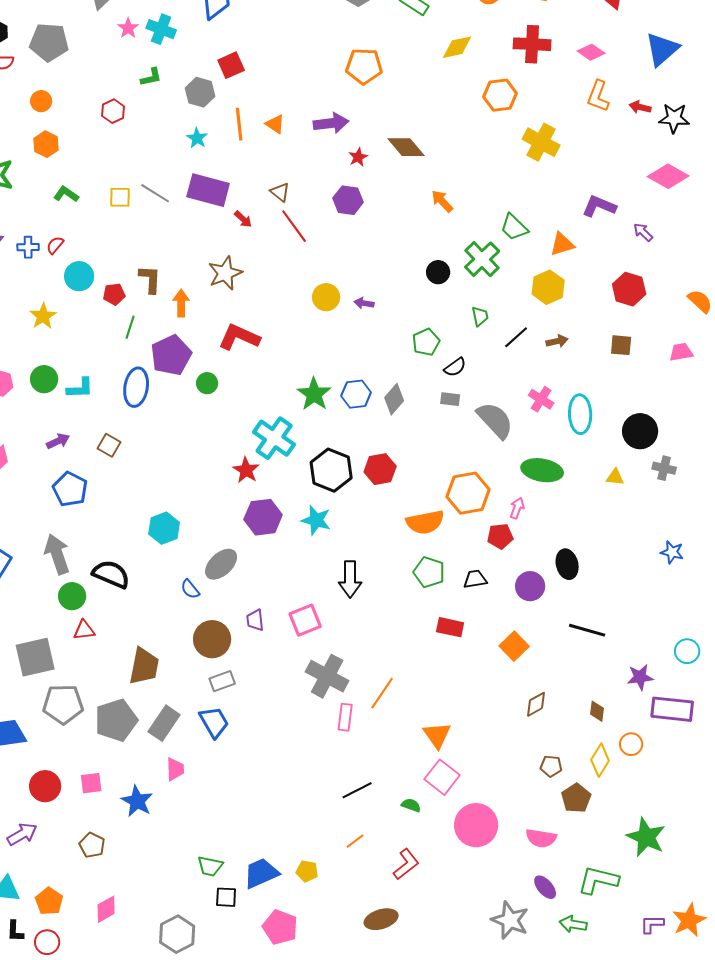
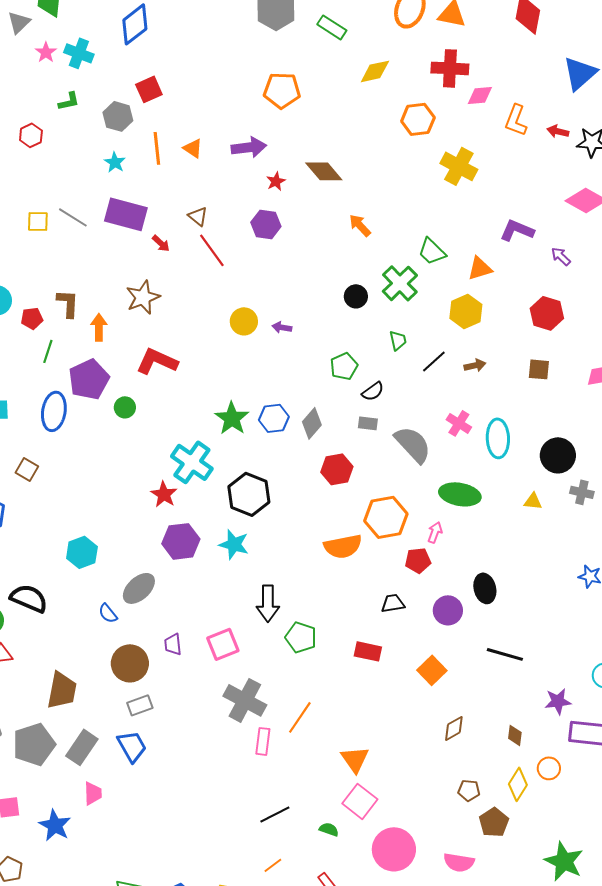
pink diamond: (591, 52) -> (480, 95), moved, turned -40
red hexagon: (380, 469) -> (337, 469), moved
green pentagon: (429, 572) -> (301, 637), moved

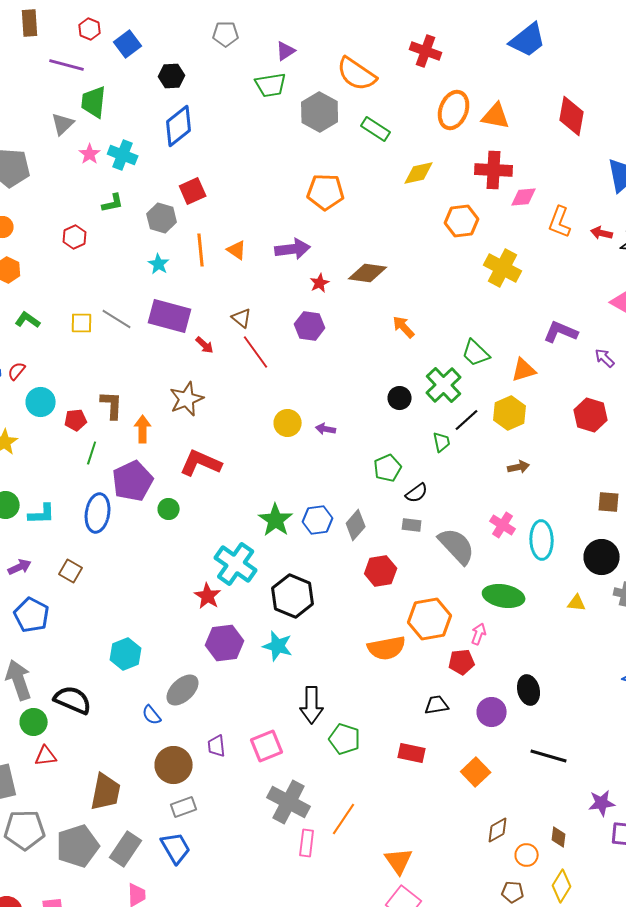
brown diamond: (324, 171) -> (368, 273), turned -42
black line: (434, 361) -> (467, 420), moved
brown square: (539, 369) -> (609, 502), moved
orange circle: (549, 768) -> (527, 855), moved

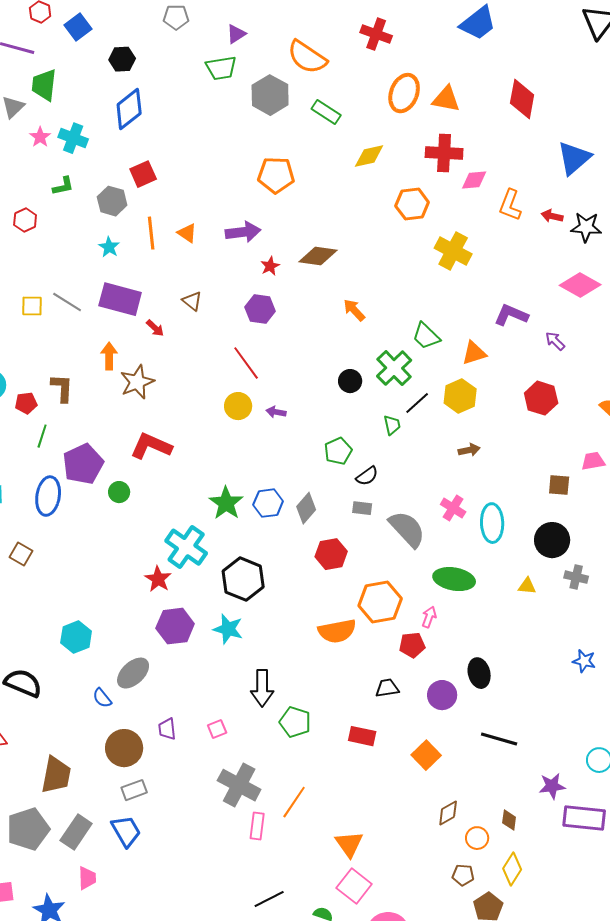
red line: (256, 352) -> (246, 363), moved
orange arrow: (143, 429) -> (109, 356), moved
pink square: (267, 746) -> (217, 729), size x0.6

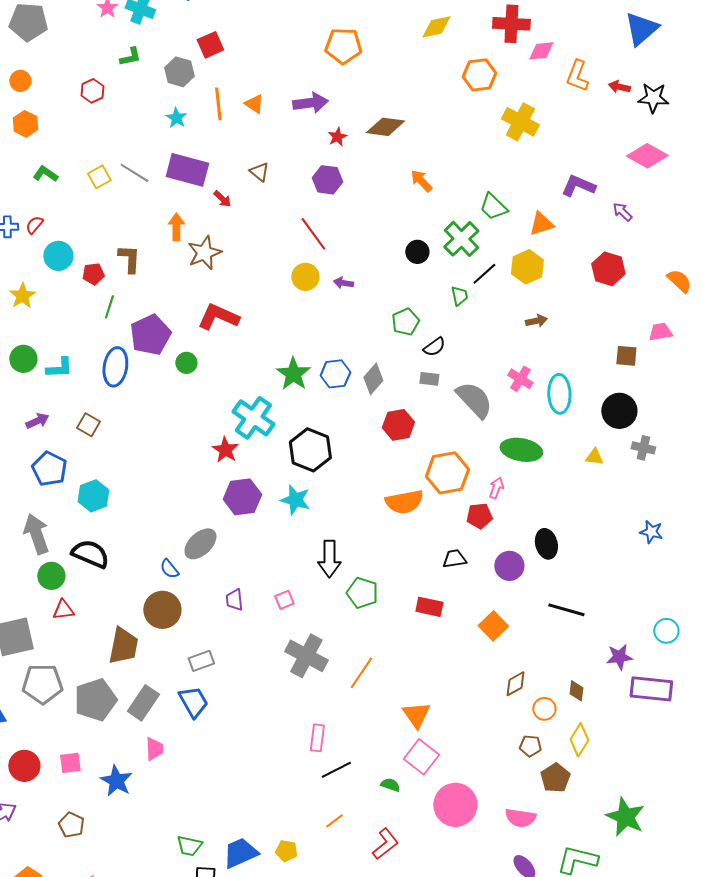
yellow square: (32, 306) -> (99, 177), turned -30
cyan hexagon: (76, 637) -> (93, 496), moved
brown circle: (124, 748) -> (162, 610), moved
pink rectangle: (257, 826) -> (317, 738), moved

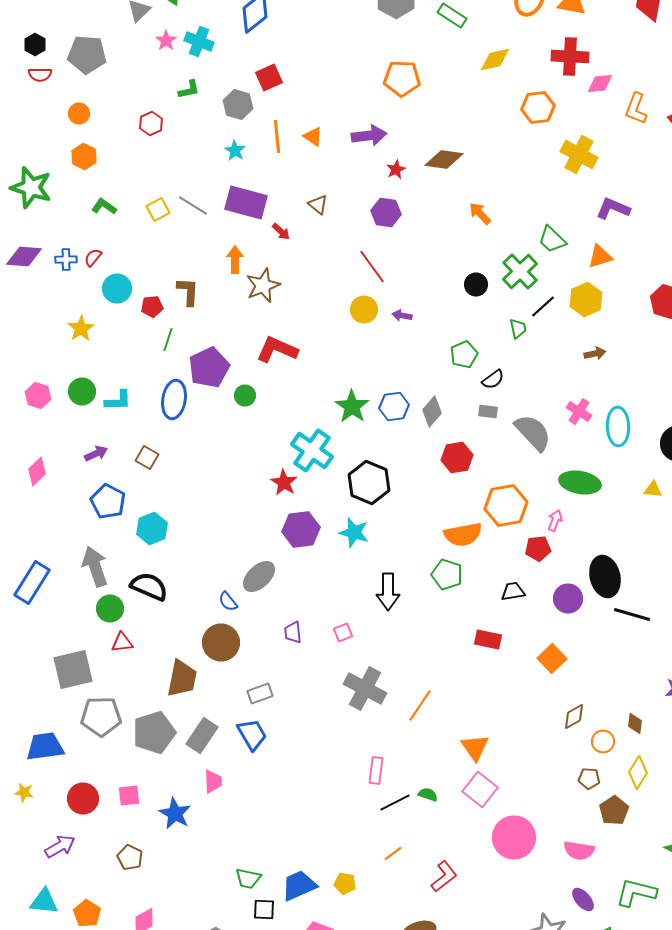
purple L-shape: (578, 186) -> (613, 208), moved
black ellipse: (546, 544) -> (605, 576), size x1.4
green pentagon: (362, 593) -> (447, 574), moved
black line: (566, 610) -> (632, 614), moved
green semicircle: (390, 785) -> (428, 794), moved

